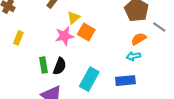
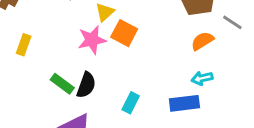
cyan arrow: (133, 56) -> (202, 78), moved
green rectangle: (44, 65) -> (62, 84), turned -42
cyan rectangle: (89, 79) -> (131, 103), size x0.6

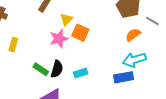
cyan arrow: (202, 78) -> (134, 60), size x1.6
cyan rectangle: (131, 103) -> (81, 73), moved, turned 48

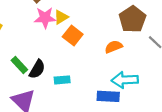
orange semicircle: (133, 35) -> (114, 47), moved
pink star: (59, 39) -> (45, 18), moved

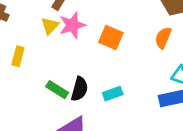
yellow triangle: (61, 17) -> (50, 26), moved
orange semicircle: (114, 47) -> (163, 38), turned -30

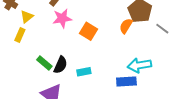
yellow triangle: (50, 26) -> (27, 17), moved
orange semicircle: (163, 38) -> (126, 26), moved

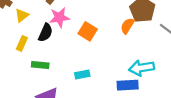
yellow rectangle: (20, 35) -> (22, 43), moved
green rectangle: (44, 63) -> (40, 65), turned -35
black semicircle: (61, 65) -> (46, 33), moved

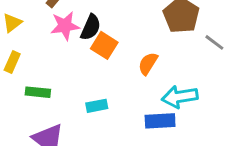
orange semicircle: (127, 26) -> (148, 64), moved
black semicircle: (46, 33) -> (91, 27), moved

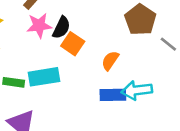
cyan rectangle: (97, 106) -> (44, 77), moved, size x1.6
blue rectangle: (160, 121) -> (113, 95), moved

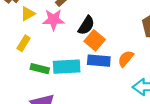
pink star: (39, 25) -> (53, 20), moved
blue rectangle: (113, 95) -> (99, 61), moved

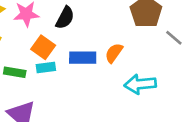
orange square: (95, 40) -> (43, 47), moved
cyan rectangle: (67, 67) -> (46, 68), size x0.6

